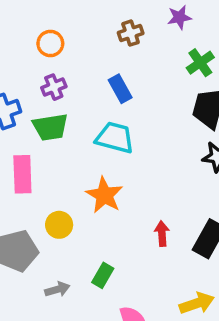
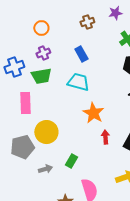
orange star: (104, 195) -> (93, 113), moved
yellow circle: (59, 225) -> (46, 132), size x1.5

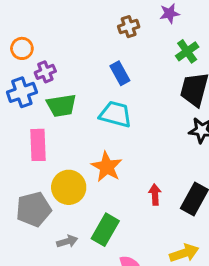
orange circle: (41, 28) -> (22, 48), moved
purple cross: (43, 53) -> (45, 72), moved
orange star: (93, 113) -> (107, 167), moved
green rectangle: (71, 161) -> (105, 230), size x1.5

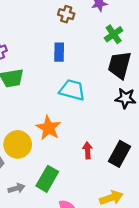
brown cross: (129, 27) -> (66, 14), turned 35
blue rectangle: (120, 73) -> (59, 52), turned 30
cyan trapezoid: (115, 114) -> (72, 90), moved

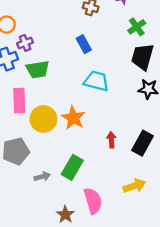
blue rectangle: (59, 52) -> (84, 44), turned -30
yellow circle: (18, 144) -> (43, 119), moved

